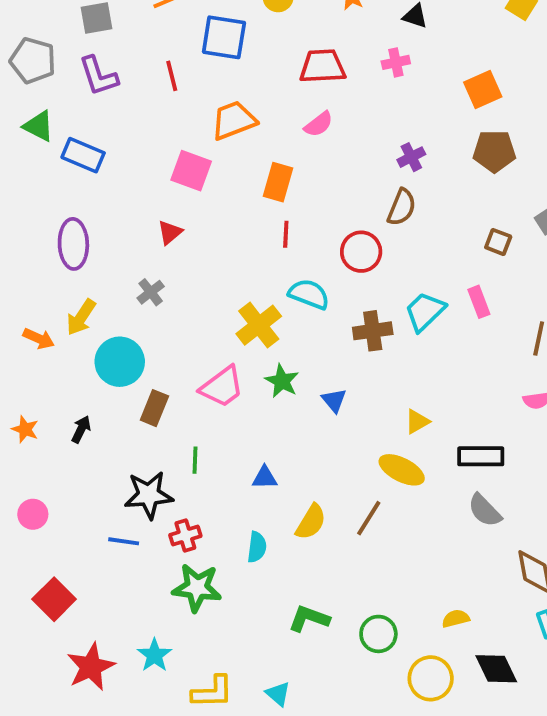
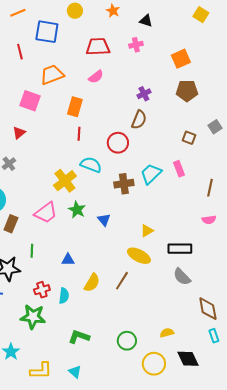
red cross: (185, 535) -> (42, 290), moved
green L-shape: (309, 619) -> (79, 337), moved

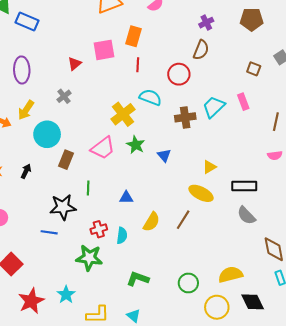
pink square: (30, 101) -> (104, 50), moved, turned -30
yellow semicircle: (167, 333) -> (231, 275), size x1.6

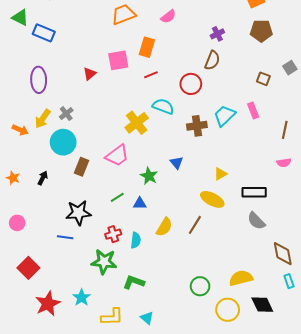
red line: (138, 65) -> (151, 75), turned 64
gray cross: (64, 96) -> (66, 114), moved
green star: (136, 145) -> (149, 176), moved
green line: (88, 188) -> (117, 197), moved, turned 56
green L-shape: (138, 279) -> (134, 282), moved

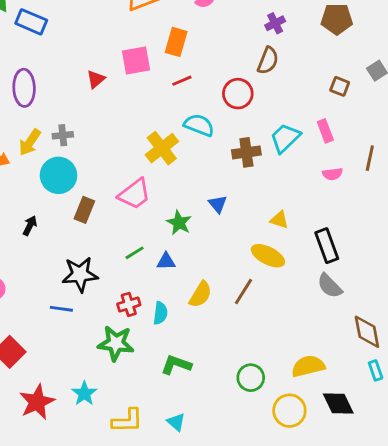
gray cross: (66, 114) -> (63, 135), turned 32
pink semicircle: (284, 163) -> (332, 174), moved
yellow triangle: (220, 174) -> (279, 220), turned 48
black rectangle: (254, 192) -> (327, 246), turned 70
green L-shape: (134, 282) -> (176, 365), moved

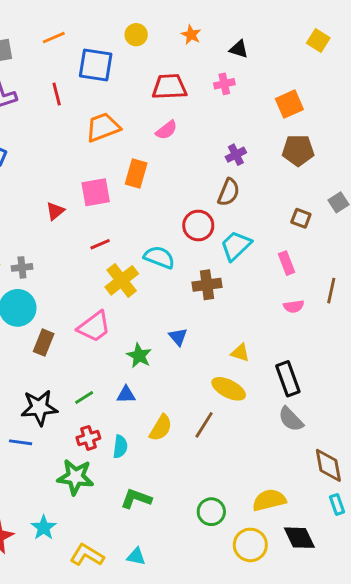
red line: (182, 81) -> (100, 244), moved
cyan trapezoid: (285, 138) -> (236, 246), moved
green line: (135, 253) -> (84, 397), moved
yellow L-shape: (127, 421) -> (87, 555), turned -148
cyan triangle: (176, 422) -> (136, 556), turned -30

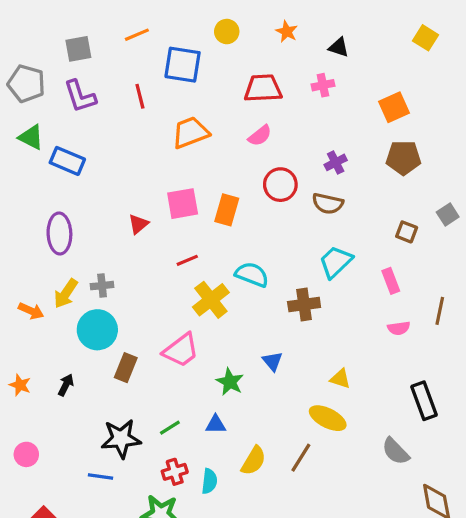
orange rectangle: (136, 173) -> (227, 210), moved
brown semicircle: (229, 192) -> (328, 204), turned 80
red circle: (198, 225) -> (280, 185), moved
black rectangle: (288, 379) -> (424, 401), moved

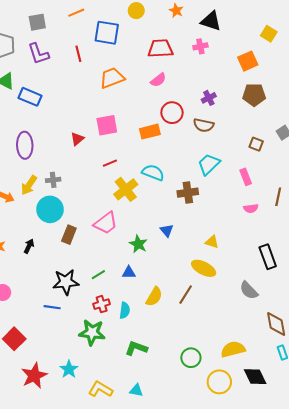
yellow square: (426, 38) -> (269, 34), moved
black triangle: (339, 47) -> (211, 21), size x1.5
orange rectangle: (227, 210) -> (150, 132), moved, turned 60

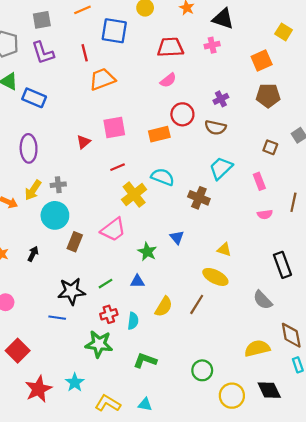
orange trapezoid: (112, 78) -> (102, 79), moved
brown cross: (188, 193) -> (199, 198), turned 30
yellow semicircle: (233, 349) -> (257, 348), moved

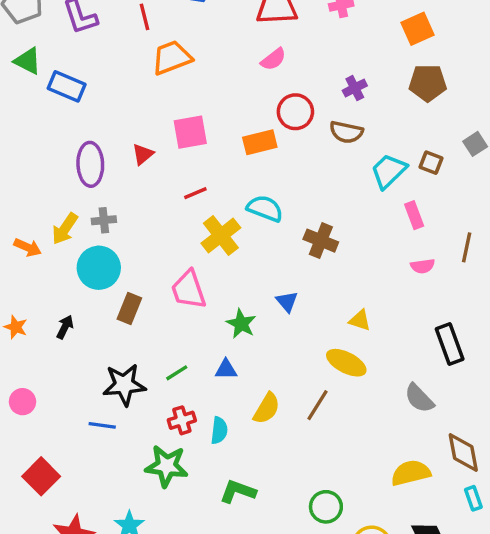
purple ellipse: (29, 148) -> (90, 164), moved
cyan trapezoid: (221, 168) -> (389, 171), moved
pink trapezoid: (113, 230) -> (189, 290), turned 108

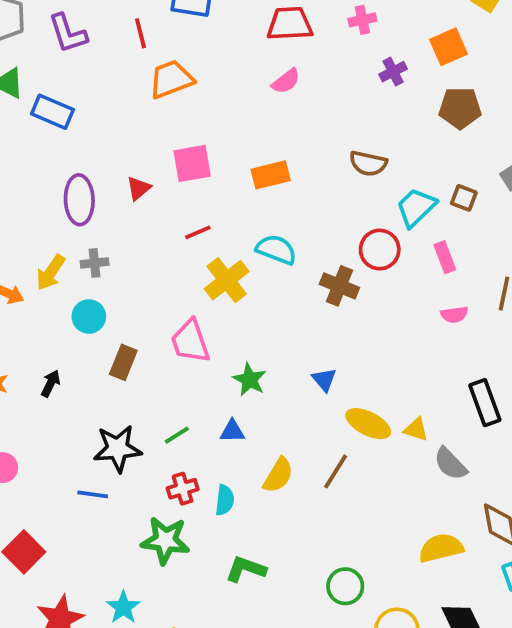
purple cross: (355, 88) -> (393, 72), moved
red circle: (295, 112) -> (380, 250), moved
cyan circle: (99, 268) -> (89, 316), size x0.7
blue triangle: (287, 302) -> (324, 380), moved
yellow triangle: (360, 320) -> (416, 429), moved

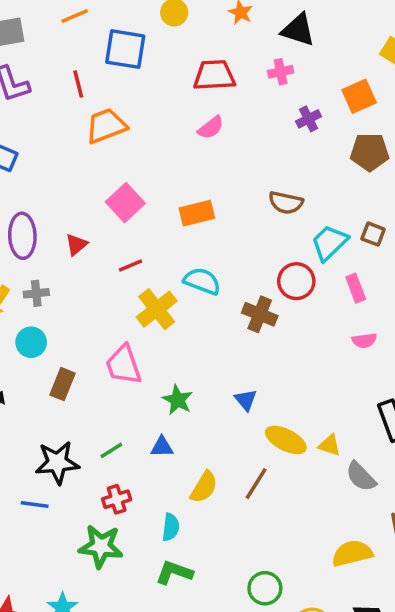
pink square: (192, 163) -> (125, 203), turned -33
red triangle: (139, 188) -> (76, 245), moved
cyan semicircle: (225, 500) -> (171, 527), moved

